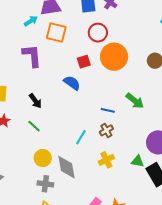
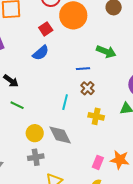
blue semicircle: (72, 83) -> (41, 53), turned 120
yellow cross: (106, 160) -> (96, 116), turned -35
gray cross: (45, 184) -> (36, 157), moved

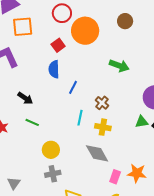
blue semicircle: (41, 53) -> (54, 69), turned 132
blue line: (83, 69) -> (73, 87), moved, turned -56
yellow cross: (96, 116) -> (103, 127), moved
gray diamond: (60, 135) -> (97, 153), moved

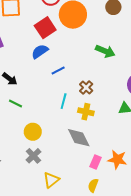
red square: (58, 45) -> (45, 28), size x1.5
blue semicircle: (54, 69) -> (40, 51), turned 54
blue line: (73, 87) -> (58, 71), turned 32
gray cross: (53, 174) -> (33, 156), turned -35

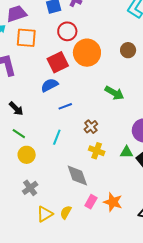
cyan line: (64, 101) -> (57, 137), moved
yellow cross: (86, 112) -> (97, 151), moved
yellow circle: (33, 132) -> (27, 155), moved
yellow semicircle: (93, 185) -> (66, 212), moved

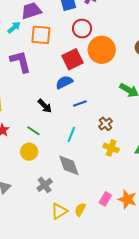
black arrow: (16, 109) -> (45, 106), moved
yellow circle: (27, 155) -> (29, 152), moved
gray diamond: (77, 175) -> (69, 165), moved

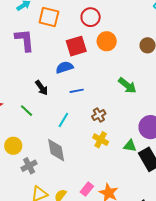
orange circle: (102, 50) -> (107, 41), size x0.7
yellow circle: (29, 152) -> (13, 146), moved

